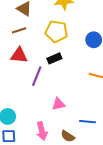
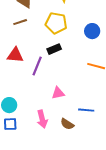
red triangle: (19, 55) -> (15, 55), moved

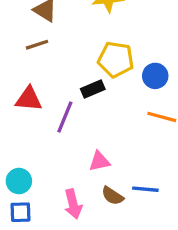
yellow pentagon: (56, 23) -> (116, 59), moved
blue circle: (92, 31) -> (155, 76), moved
brown semicircle: (67, 124) -> (113, 196), moved

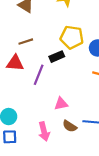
brown line: (37, 45) -> (26, 42), moved

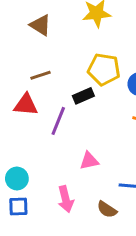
brown semicircle: (70, 126) -> (107, 209), moved

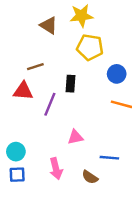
brown triangle: (41, 25) -> (49, 25), moved
yellow pentagon: (104, 69) -> (90, 47), moved
black rectangle: (83, 96) -> (71, 84), turned -63

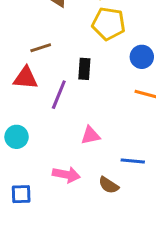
cyan circle: (16, 152) -> (17, 137), moved
pink arrow: (56, 169) -> (66, 175), turned -65
blue square: (17, 175) -> (21, 194), moved

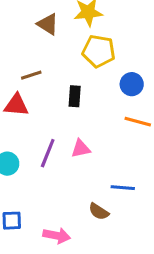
purple line: (59, 95) -> (48, 153), moved
pink triangle: (90, 135) -> (81, 149), moved
pink arrow: (66, 175) -> (57, 236), moved

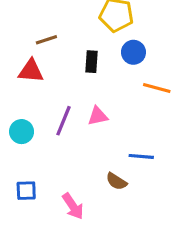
blue circle: (132, 84) -> (133, 52), moved
pink arrow: (57, 236) -> (73, 206), turned 45

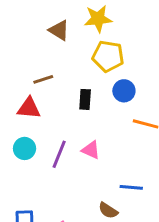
pink triangle: (98, 116) -> (91, 150), turned 36
cyan circle: (22, 132) -> (25, 148), moved

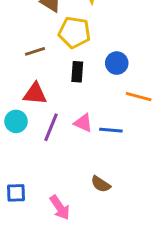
yellow pentagon: (108, 56) -> (74, 32), moved
red triangle: (29, 108) -> (35, 94), moved
blue line: (131, 187) -> (111, 130), moved

